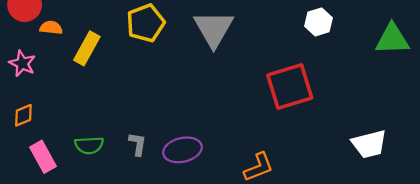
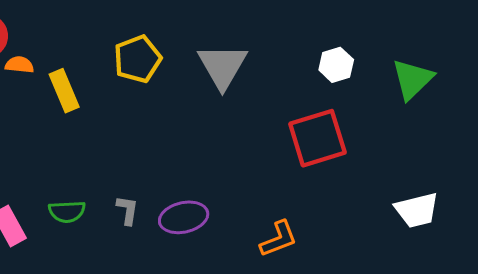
white hexagon: (318, 22) -> (336, 65), moved
green triangle: (392, 39) -> (412, 79), moved, turned -42
yellow rectangle: (87, 48) -> (64, 91), turned -52

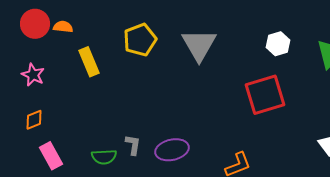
orange semicircle: (19, 65) -> (63, 27), moved
green semicircle: (67, 212) -> (104, 157), moved

